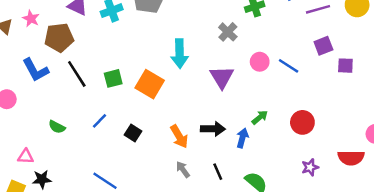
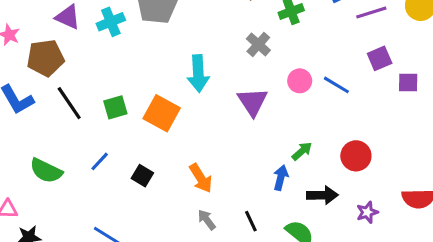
green semicircle: (57, 127) -> (46, 171), size x1.5
black arrow: (213, 129) -> (322, 195), moved

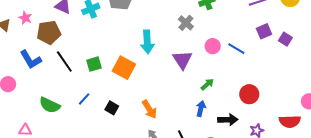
purple square: (408, 82) -> (285, 39), moved, turned 32
green arrow: (302, 151) -> (207, 84), moved

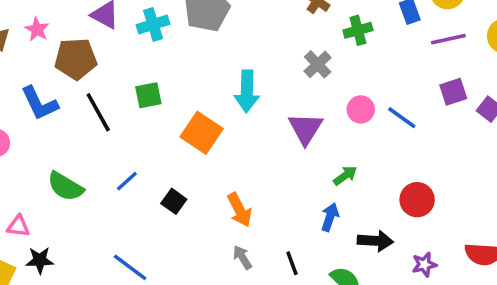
green square: (94, 64) -> (148, 95), moved

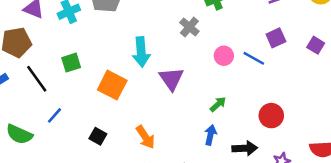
purple square: (453, 92) -> (276, 38), moved
purple triangle: (305, 129) -> (171, 79), moved
blue line: (127, 181) -> (55, 115), moved

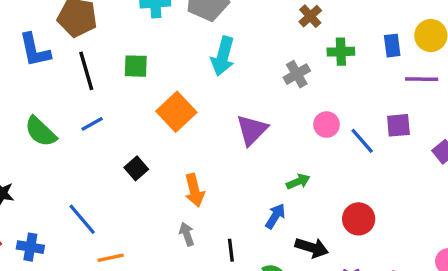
cyan arrow: (141, 52) -> (223, 56), moved

